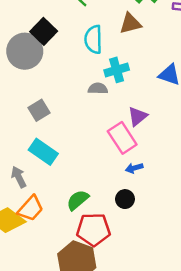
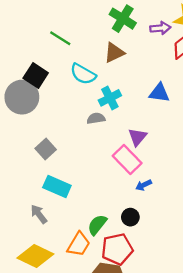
cyan semicircle: (93, 39) -> (83, 74), turned -48
black circle: (125, 199) -> (130, 217), moved
orange trapezoid: (31, 208) -> (79, 244), moved

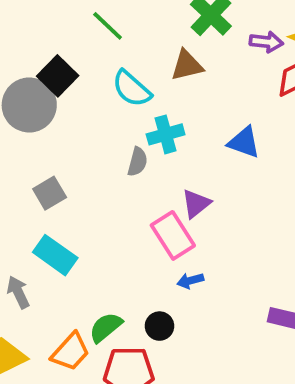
gray semicircle: (96, 118) -> (137, 162), turned 102

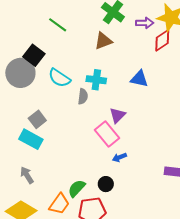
cyan semicircle: (132, 89) -> (59, 78), moved
cyan cross: (166, 134) -> (96, 80), turned 30
cyan rectangle: (55, 255) -> (31, 139), moved

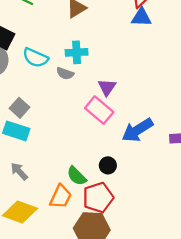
blue triangle: (139, 79) -> (141, 17), moved
gray semicircle: (83, 96) -> (65, 73), turned 112
blue arrow: (119, 157) -> (137, 130), moved, size x2.0
green semicircle: (77, 188) -> (77, 176), turned -78

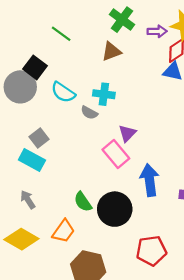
blue arrow: (137, 130) -> (150, 180), turned 104
black circle: (108, 165) -> (115, 209), size x2.0
green semicircle: (77, 176) -> (83, 202), moved
red pentagon: (98, 198) -> (151, 251), moved

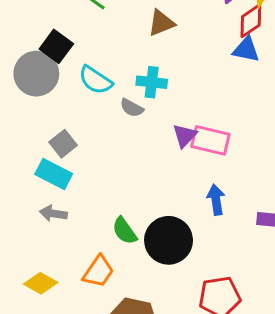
pink rectangle: (116, 154) -> (210, 140), moved, turned -36
blue arrow: (150, 180) -> (216, 200), size x0.7
gray arrow: (28, 200) -> (53, 213), moved, turned -48
yellow diamond: (21, 239) -> (41, 283), size x0.7

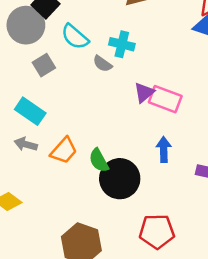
gray square: (63, 144) -> (44, 65), moved
green semicircle: (125, 231) -> (99, 160), moved
orange trapezoid: (98, 272) -> (64, 151), moved

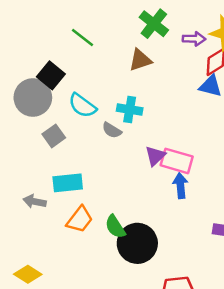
cyan rectangle: (30, 111) -> (68, 183), moved, turned -36
gray arrow: (26, 144) -> (35, 202), moved
blue arrow: (164, 149) -> (180, 186), moved

